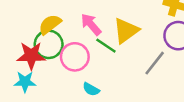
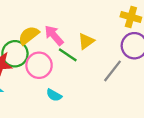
yellow semicircle: (50, 24) -> (29, 35), moved
yellow triangle: (126, 31) -> (86, 41), size x0.7

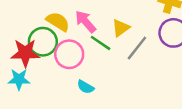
yellow semicircle: (29, 35) -> (58, 22), turned 70
gray line: (113, 71) -> (137, 48), moved

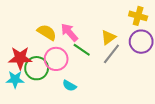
yellow triangle: (121, 28) -> (108, 37), moved
green circle: (43, 42) -> (37, 68), moved

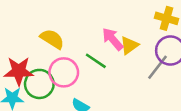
pink arrow: (69, 32) -> (113, 39), moved
gray line: (111, 54) -> (158, 67), moved

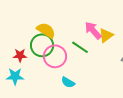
red star: (19, 71) -> (20, 55), size x0.6
green circle: (39, 84) -> (42, 45), moved

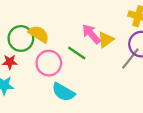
green circle: (42, 45) -> (21, 38), moved
cyan semicircle: (68, 82) -> (63, 92), size x1.5

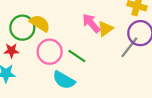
green line: (77, 53) -> (77, 56), moved

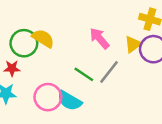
yellow triangle: (105, 29) -> (133, 44), moved
gray line: (129, 47) -> (109, 72), moved
pink circle: (50, 52) -> (48, 97), moved

